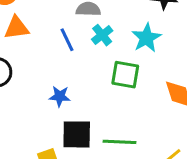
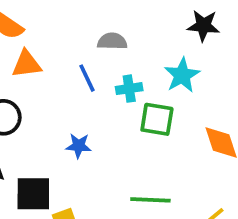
cyan cross: (102, 35) -> (129, 89), moved, turned 30
black square: (77, 134) -> (33, 194), moved

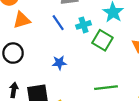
green square: (157, 119) -> (102, 40), turned 30

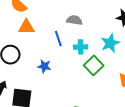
blue star: (59, 63) -> (44, 66), moved

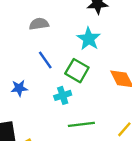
blue line: (58, 39) -> (45, 60), moved
cyan cross: (81, 47) -> (63, 95), moved

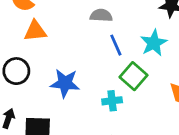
blue line: (45, 60) -> (116, 45), moved
blue star: (19, 88) -> (65, 83), size x1.5

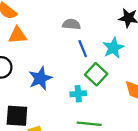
blue star: (65, 83) -> (40, 78), turned -30

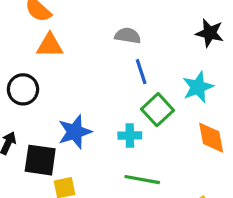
cyan star: (113, 48) -> (198, 87), moved
blue star: (40, 78) -> (75, 132), moved

